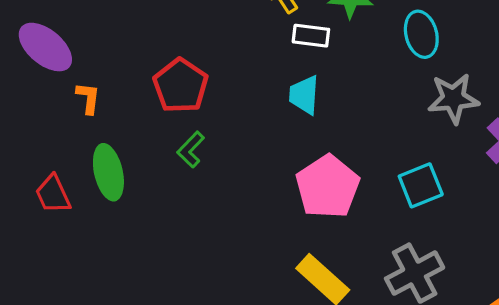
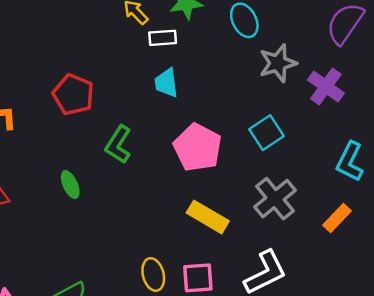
green L-shape: (191, 150) -> (118, 144), moved, size x1.4
green ellipse: (108, 172) -> (70, 185), moved, size x0.7

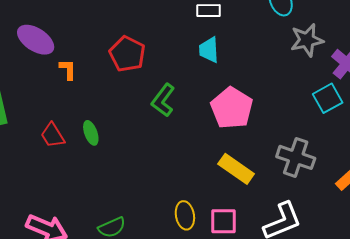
cyan square: (266, 133) -> (328, 98), moved
green ellipse: (70, 185) -> (91, 133), moved
gray cross: (275, 199) -> (296, 157), turned -36

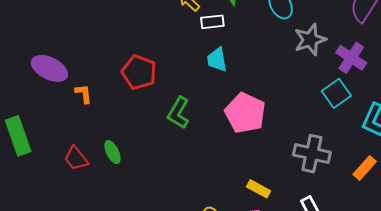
yellow rectangle: (236, 169) -> (259, 189), moved, size x0.7

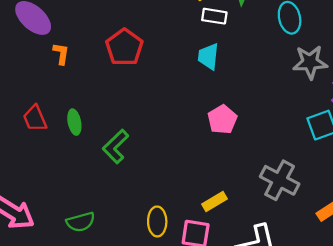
green L-shape: (178, 113) -> (116, 146), moved
pink pentagon: (245, 113) -> (222, 119), size x0.7
yellow rectangle: (259, 189) -> (215, 201), turned -75

